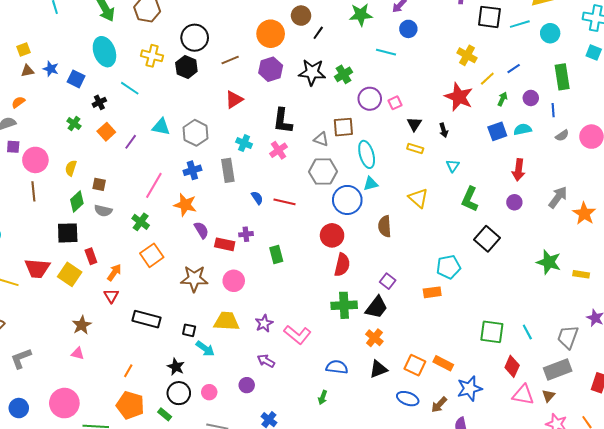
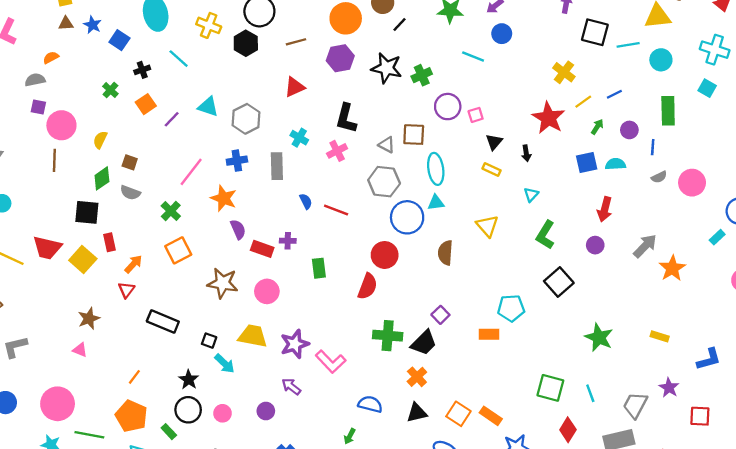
green star: (549, 262) -> (599, 337), moved
red semicircle: (342, 265) -> (368, 286), moved
purple star: (264, 323) -> (295, 344), size x1.4

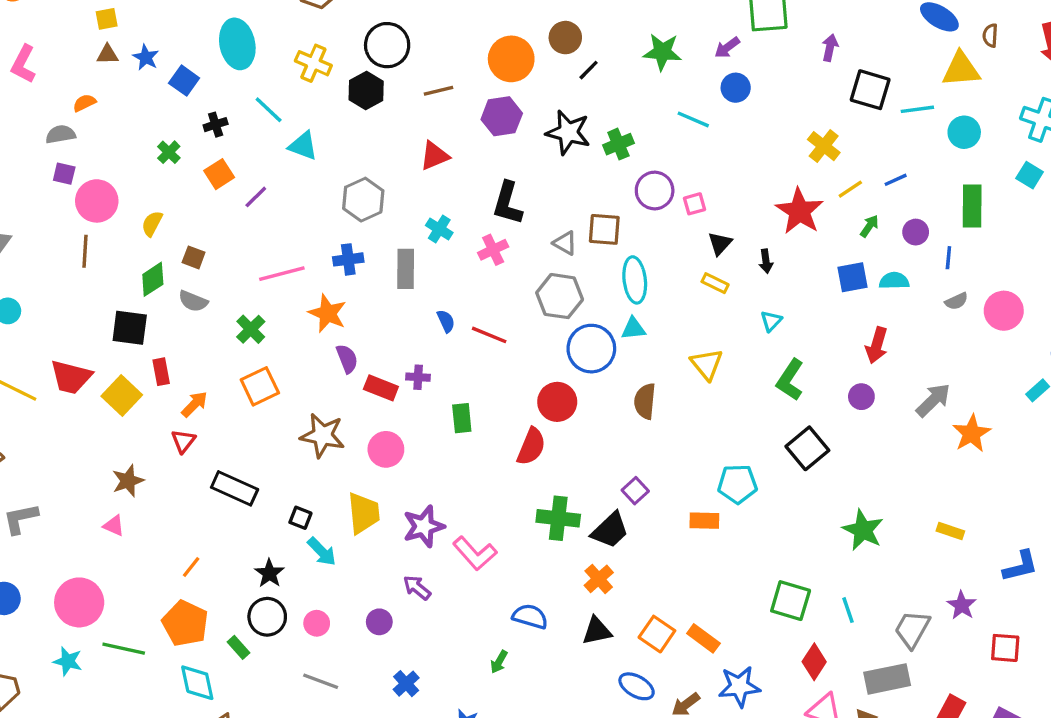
cyan triangle: (208, 107) -> (303, 146), moved
pink line: (191, 172) -> (282, 274), turned 36
yellow trapezoid: (253, 336) -> (364, 513), turned 72

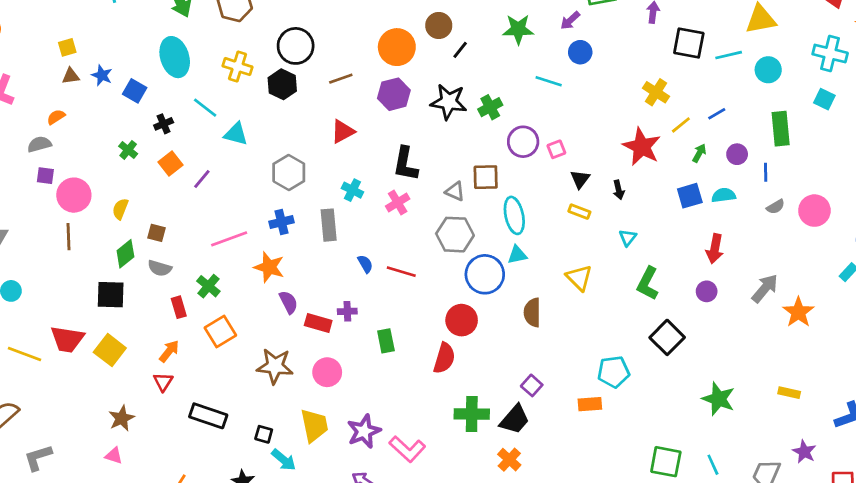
red rectangle: (161, 372) -> (179, 307), moved

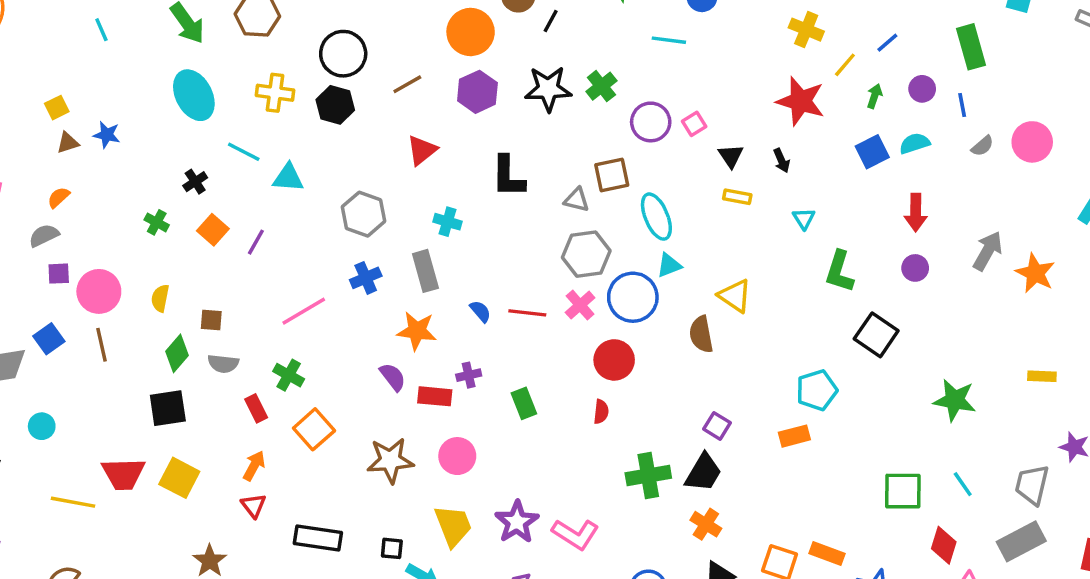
blue square: (135, 91) -> (49, 339), moved, turned 35
pink cross: (398, 202) -> (580, 305), moved
orange star: (269, 267) -> (417, 331), moved
yellow triangle: (579, 278) -> (735, 296), moved
red semicircle: (444, 358) -> (601, 412), size x0.6

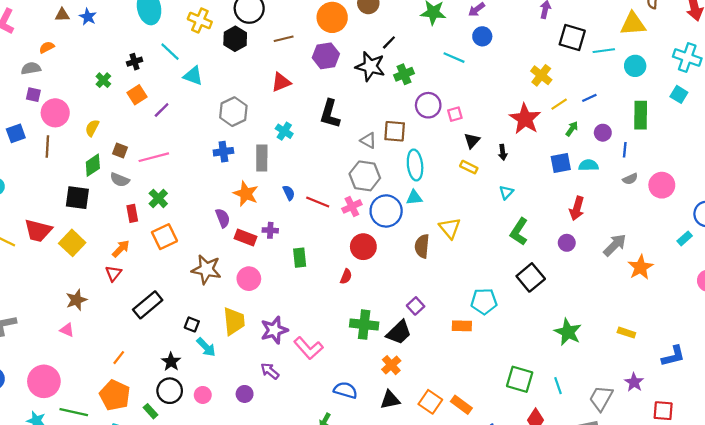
black line: (551, 21) -> (389, 42), moved
pink line: (304, 311) -> (154, 157), moved
black rectangle: (318, 538) -> (148, 305), turned -64

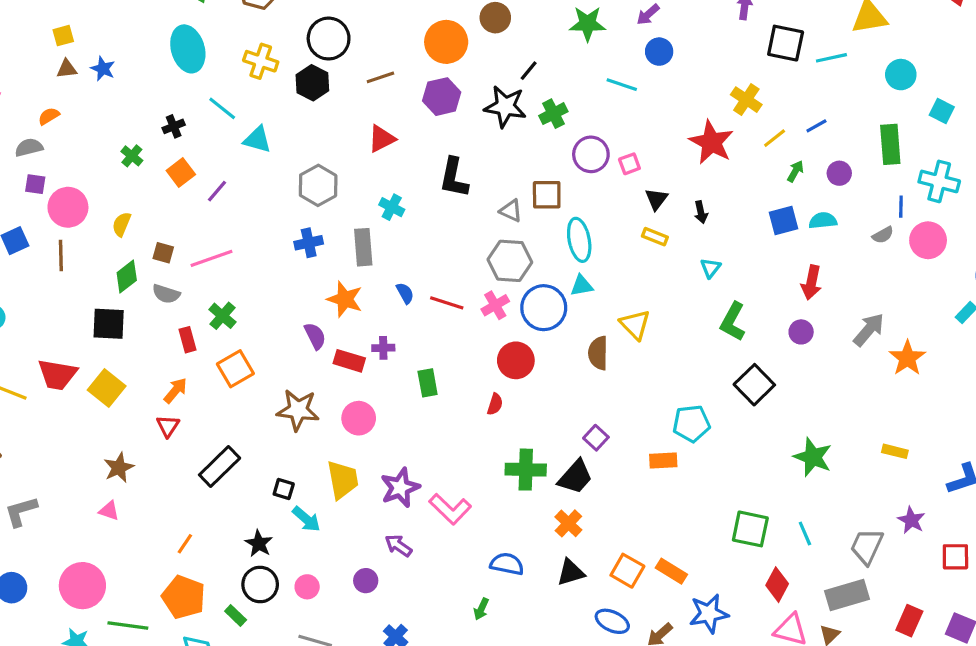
cyan cross: (687, 58) -> (939, 181), moved
cyan circle: (635, 66) -> (901, 75), moved
red star: (525, 119) -> (711, 142), moved
blue line: (625, 150) -> (901, 207), moved

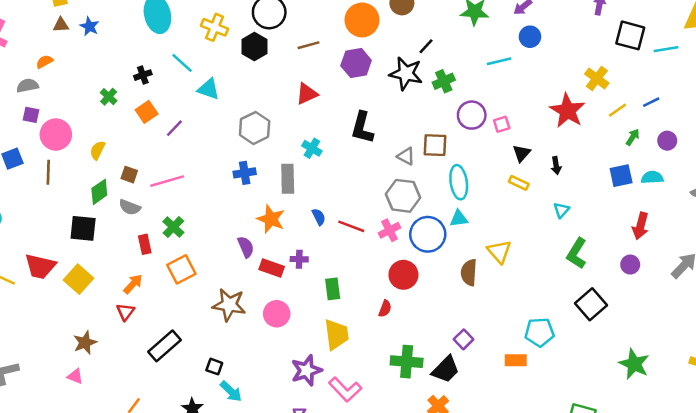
cyan line: (622, 85) -> (499, 61), turned -35
yellow trapezoid: (343, 480) -> (336, 334), moved

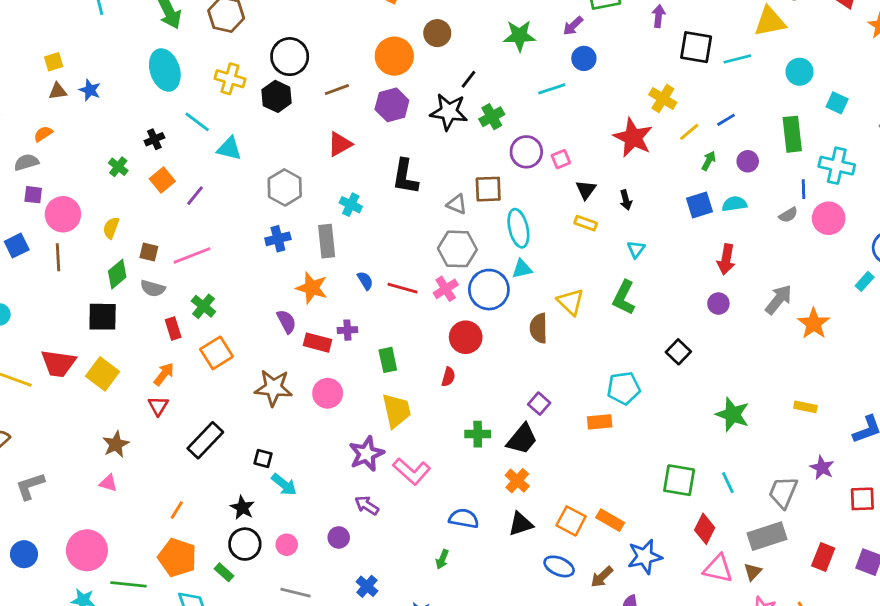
green L-shape: (577, 253) -> (624, 298), moved
black square: (591, 304) -> (678, 352), size x0.7
green cross: (407, 362) -> (478, 434), size x0.7

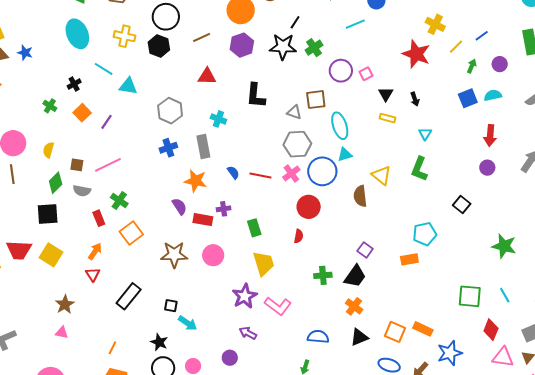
red triangle: (340, 144) -> (207, 76), turned 36

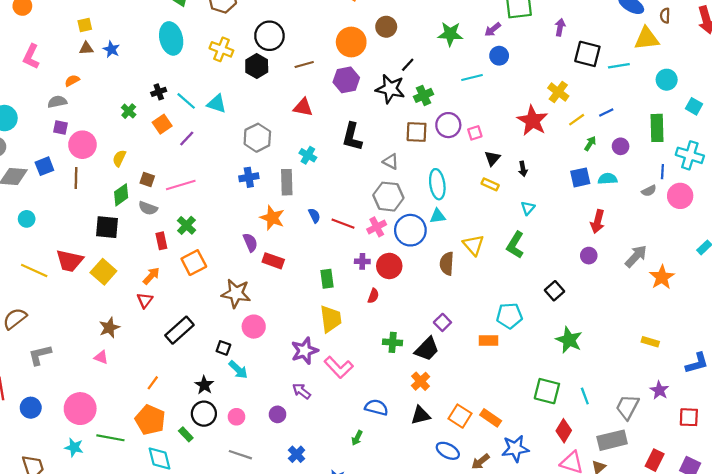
cyan line: (104, 69) -> (186, 101), moved
brown square: (316, 100) -> (417, 132), moved
purple cross: (224, 209) -> (362, 261), moved
green star: (504, 246) -> (569, 340), moved
pink circle: (213, 255) -> (254, 327), moved

